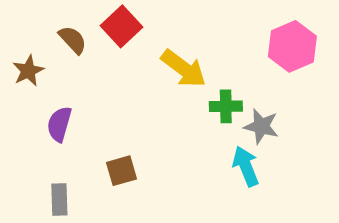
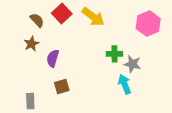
yellow arrow: (184, 69) -> (93, 17), moved
brown star: (28, 71) -> (31, 44), moved
purple semicircle: (59, 124) -> (53, 58), moved

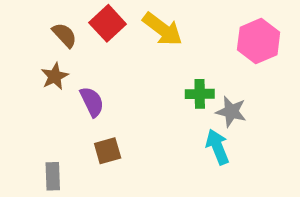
purple semicircle: (53, 58) -> (92, 102), turned 138

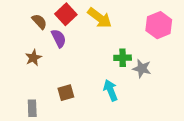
brown star: (55, 76) -> (33, 58), moved
purple semicircle: (92, 102) -> (59, 38), moved
cyan arrow: (217, 147) -> (111, 90), moved

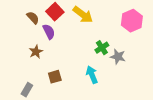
brown star: (33, 58) -> (36, 52), moved
green cross: (123, 58) -> (102, 48), turned -32
gray rectangle: (32, 108) -> (27, 90), turned 32

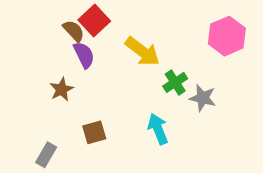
yellow arrow: (83, 15) -> (142, 52), moved
brown semicircle: (33, 18) -> (74, 31), moved

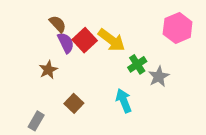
red square: (94, 21) -> (85, 40), moved
gray star: (203, 98) -> (159, 76), turned 30
brown square: (94, 132) -> (74, 103), turned -30

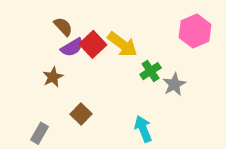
purple semicircle: (66, 43) -> (72, 47), turned 85
cyan arrow: (124, 101) -> (143, 129), moved

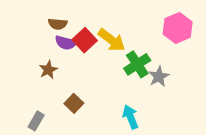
brown semicircle: (63, 27) -> (58, 24), turned 138
purple semicircle: (72, 47) -> (66, 43), turned 45
green cross: (151, 71) -> (137, 64), size x1.4

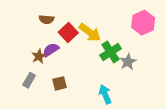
purple semicircle: (66, 43) -> (51, 50), moved, turned 133
brown square: (74, 103) -> (60, 83), turned 32
gray rectangle: (36, 121) -> (29, 80), moved

